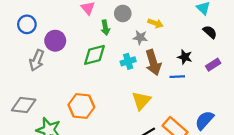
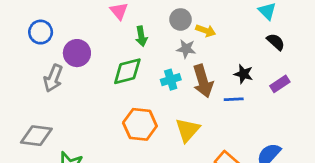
gray circle: (123, 13) -> (181, 19), moved
orange hexagon: (81, 106) -> (140, 124), moved

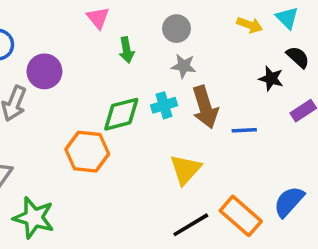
yellow arrow: (206, 31) -> (250, 25), moved
green diamond: (127, 71) -> (121, 114), moved
black star: (243, 74) -> (271, 79), moved
orange hexagon: (140, 124) -> (87, 152), moved

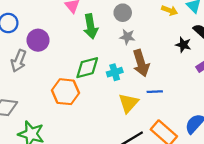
green arrow: (127, 50) -> (91, 26), size x1.5
cyan cross: (164, 105) -> (115, 72), moved
blue line: (244, 130) -> (155, 92), moved

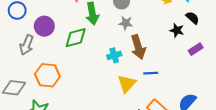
green diamond: (87, 68) -> (76, 38), moved
orange hexagon: (65, 92) -> (47, 75), moved

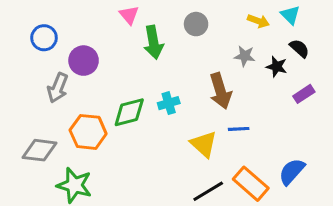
gray star: (126, 23) -> (245, 56), moved
green diamond: (76, 38) -> (129, 112), moved
cyan cross: (114, 55) -> (169, 103), moved
yellow triangle: (127, 84) -> (204, 144), turned -30

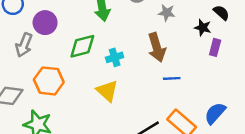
gray star: (245, 56) -> (167, 13), moved
purple rectangle: (304, 94) -> (215, 47), moved, turned -42
green diamond: (129, 112) -> (82, 46), moved
yellow triangle: (204, 144) -> (107, 91), moved

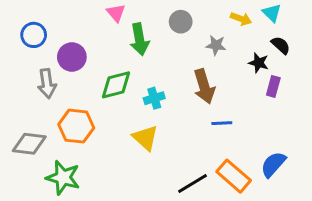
gray arrow: (24, 45) -> (47, 83), turned -30

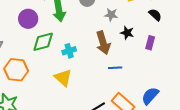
purple circle: (72, 57) -> (28, 19), moved
black star: (259, 63) -> (127, 33), moved

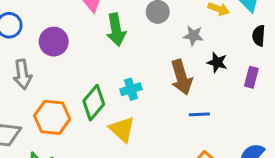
black semicircle: (155, 15) -> (259, 36), turned -128
purple circle: (28, 19) -> (54, 42), moved
green diamond: (43, 42) -> (94, 103), moved, turned -35

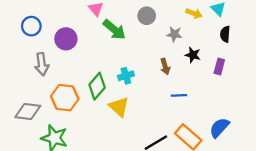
green arrow: (116, 30) -> (114, 30), turned -40
brown arrow: (181, 77) -> (165, 66), size x0.6

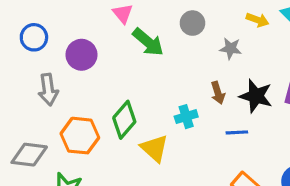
black star: (193, 55) -> (256, 96), moved, size x1.5
cyan cross: (126, 76) -> (186, 117), moved

